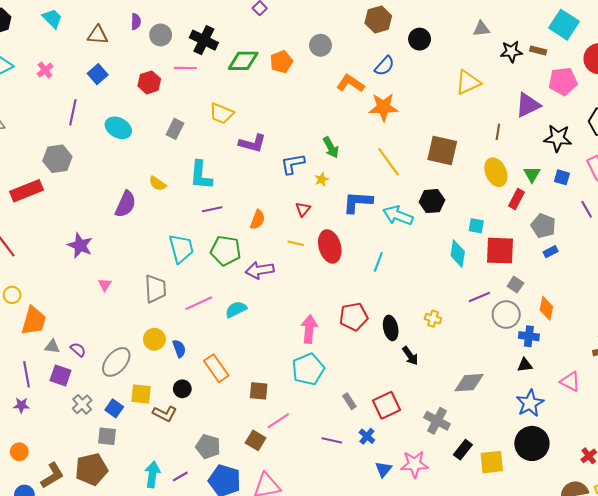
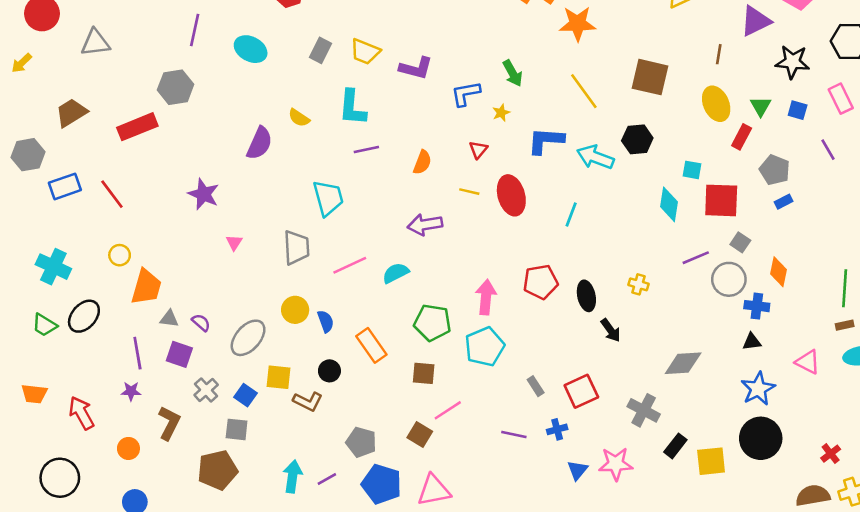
yellow trapezoid: (221, 113) -> (365, 52), moved
green pentagon: (226, 251) -> (432, 323), moved
blue cross: (367, 436) -> (557, 429), turned 35
brown L-shape: (52, 475) -> (169, 423), moved, turned -32

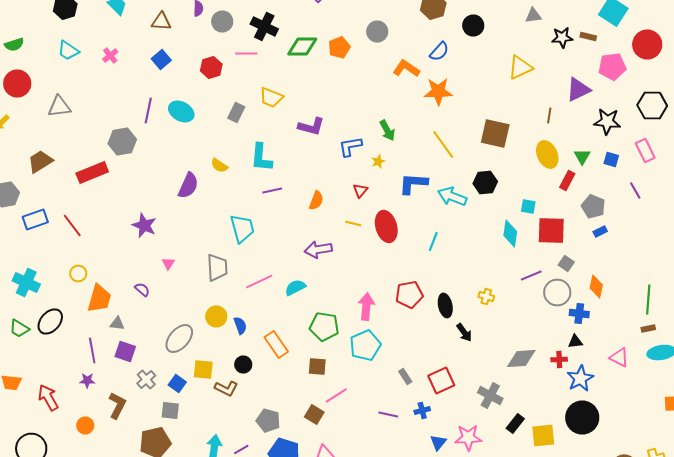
purple line: (195, 30) -> (148, 110), moved
yellow trapezoid: (365, 52) -> (271, 98), moved
purple semicircle: (201, 323) -> (142, 290), moved
red cross: (831, 454) -> (559, 360), moved, turned 35

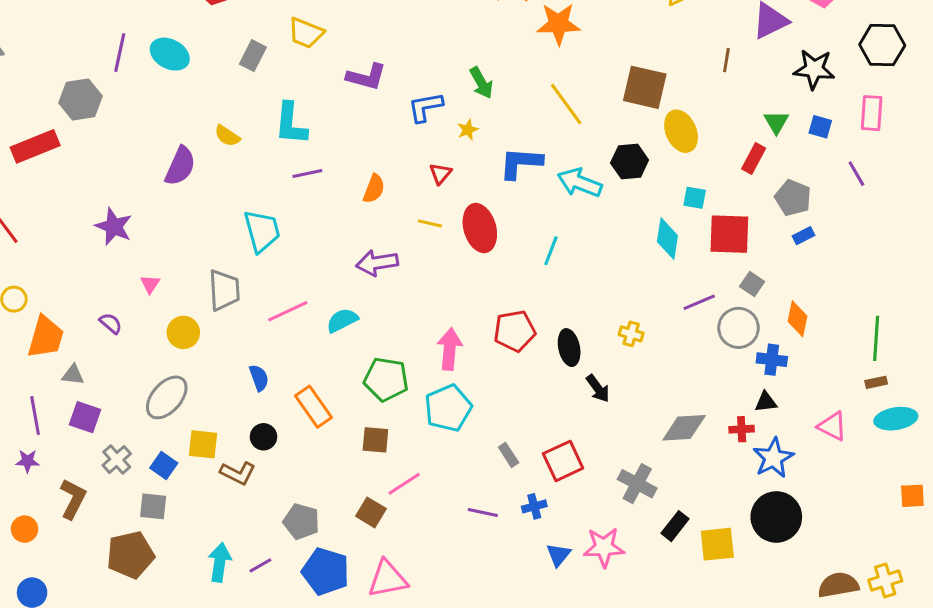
pink rectangle: (645, 150) -> (872, 113), turned 30
yellow ellipse: (547, 154) -> (681, 131), moved
yellow circle: (216, 316) -> (183, 332), moved

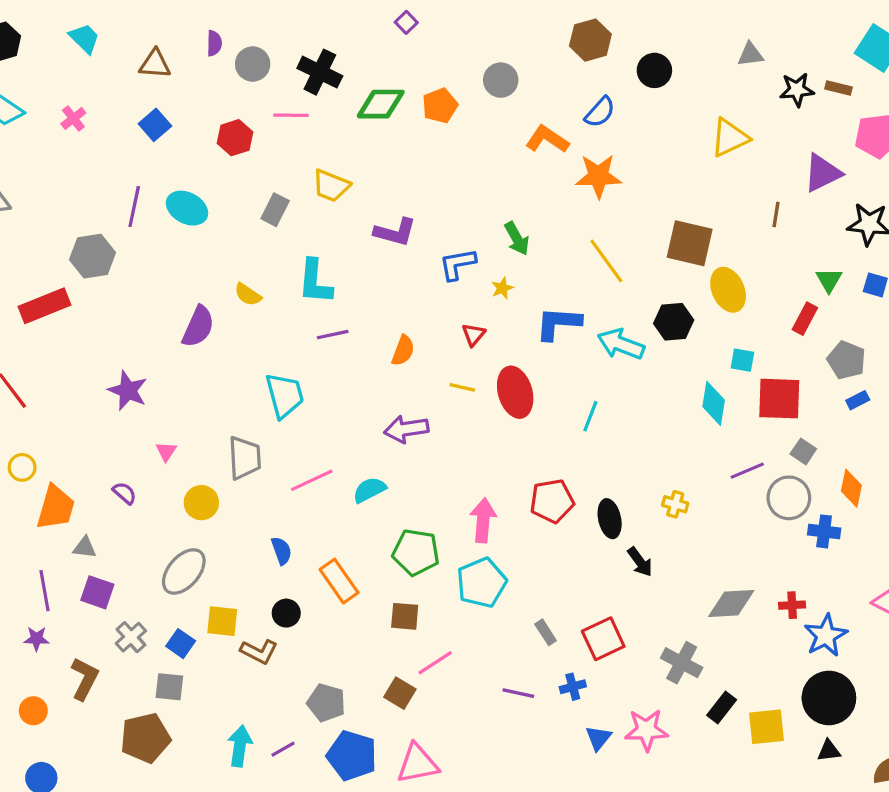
black triangle: (766, 402) -> (829, 751), moved

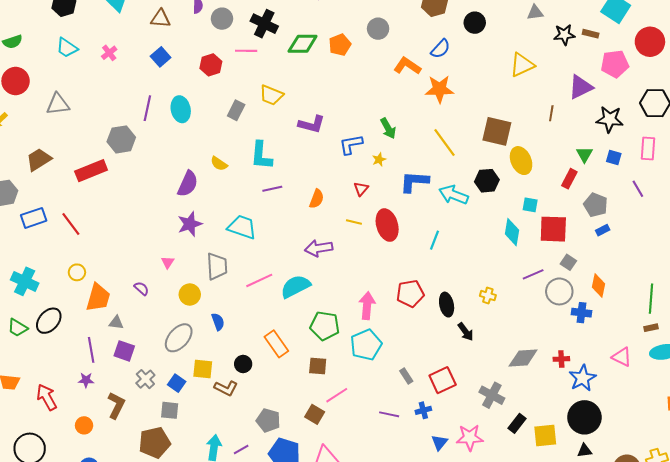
cyan ellipse: (187, 208) -> (181, 109), turned 50
purple star: (128, 391) -> (190, 224), moved, turned 30
cyan trapezoid: (285, 395) -> (242, 227), turned -56
cyan semicircle: (369, 490) -> (295, 286), size x1.4
blue semicircle: (281, 551) -> (218, 322), moved

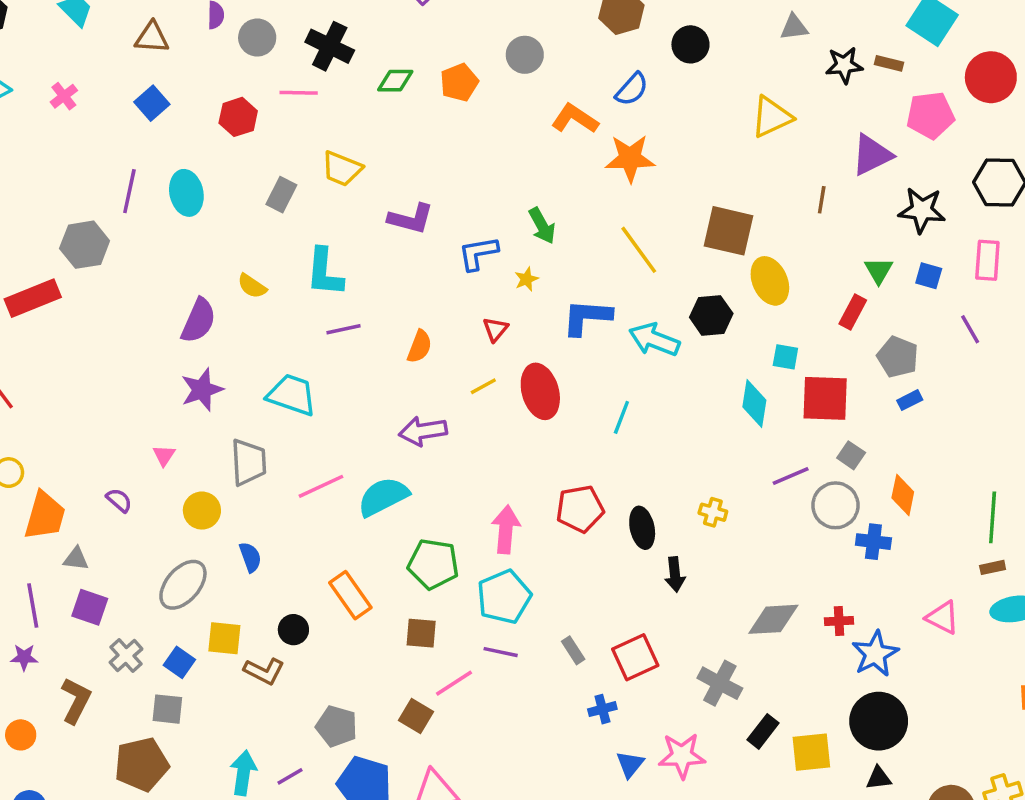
green diamond: (303, 44) -> (395, 81), size x0.7
yellow line: (354, 222) -> (483, 386), turned -42
black arrow: (466, 332) -> (675, 574), turned 30
purple line: (389, 414) -> (501, 652), moved

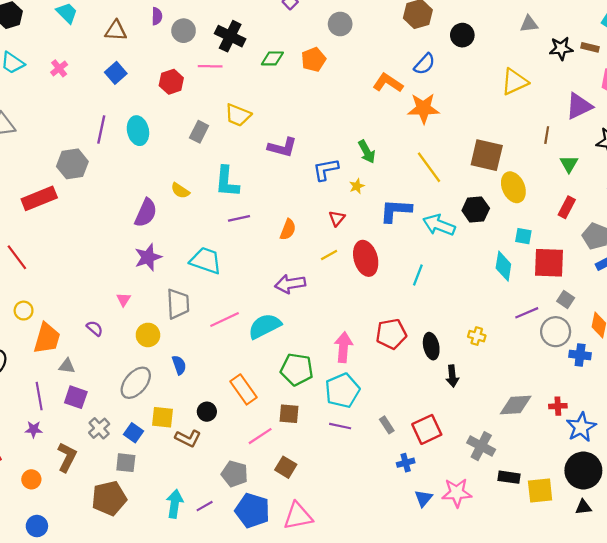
gray circle: (525, 55) -> (340, 24), moved
green triangle: (879, 271) -> (569, 164), moved
pink line: (454, 683) -> (260, 436), moved
black rectangle: (763, 731) -> (509, 477), turned 60

